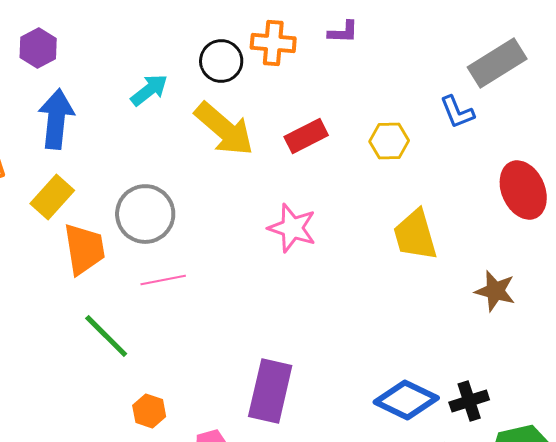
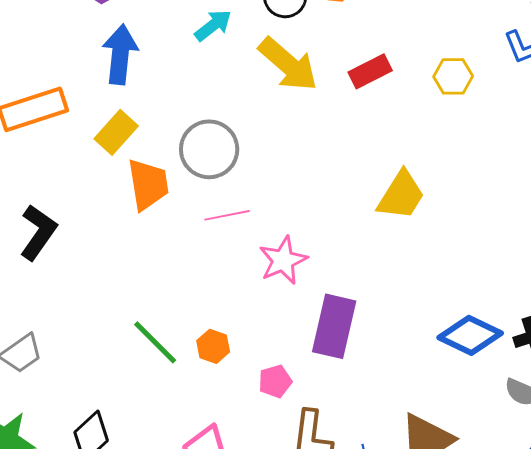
pink star: (292, 228) -> (283, 260), moved, turned 30
yellow trapezoid: (415, 235) -> (401, 195), moved, turned -132
green line: (106, 336) -> (155, 342), moved

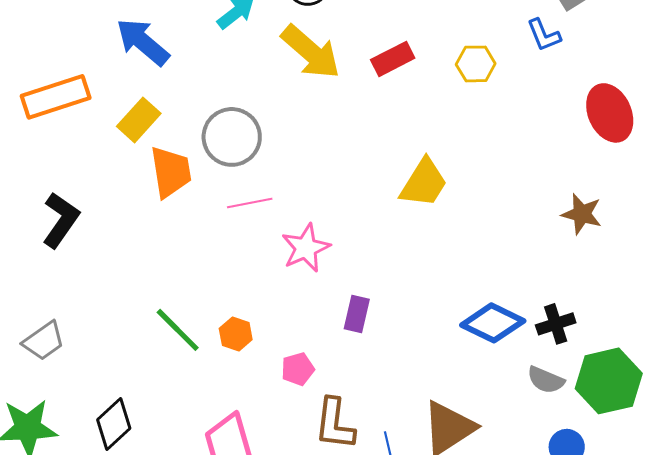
blue arrow: (120, 54) -> (143, 42), turned -56
purple rectangle: (334, 326) -> (357, 314), size x0.6

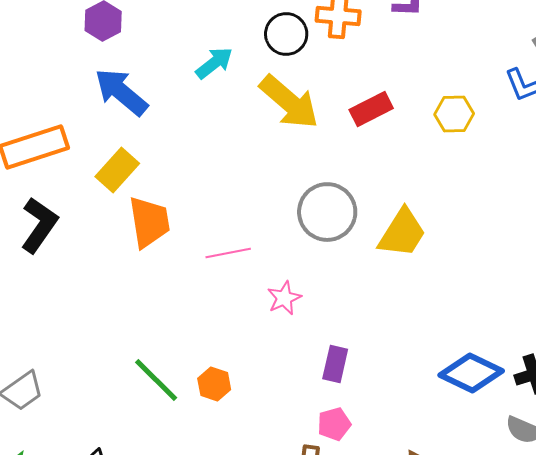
gray circle: (232, 137) -> (327, 212), moved
black L-shape: (61, 220) -> (39, 225), moved
pink star: (306, 248) -> (284, 298), size x0.7
pink pentagon: (298, 369) -> (334, 424), moved

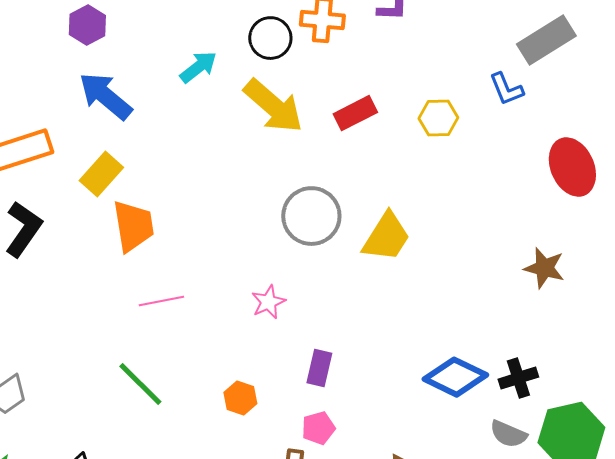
pink line: (228, 253) -> (161, 301), moved
orange hexagon: (214, 384) -> (240, 398), moved

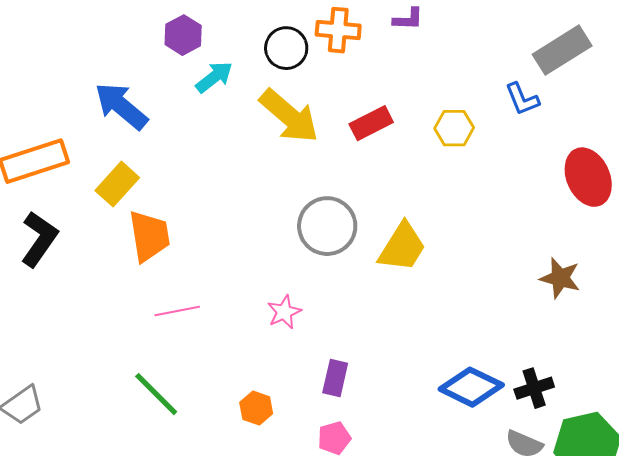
purple hexagon: (87, 25) -> (183, 35), moved

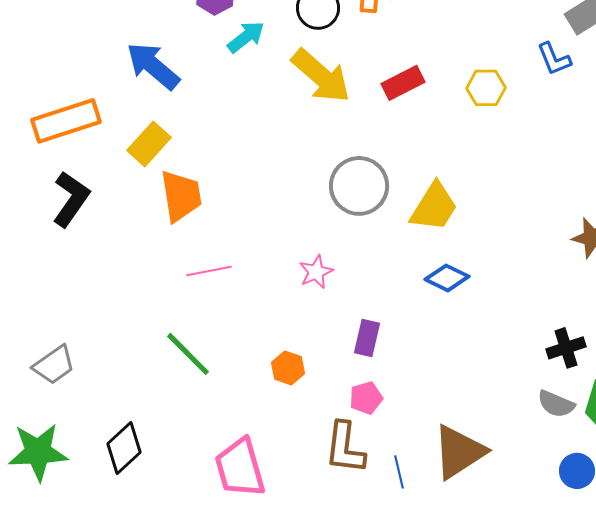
blue diamond: (471, 387) -> (447, 278), moved, size x0.7

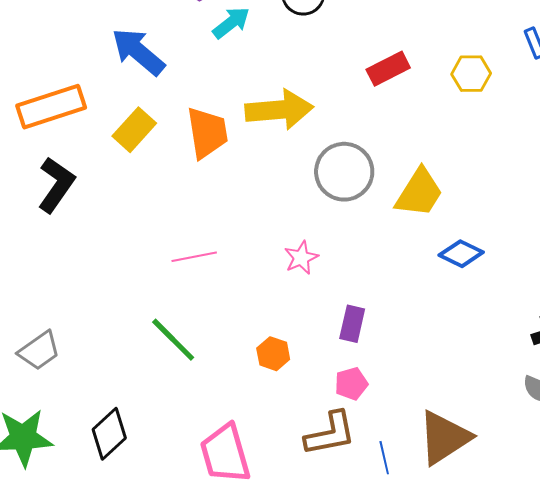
yellow arrow: (321, 76) -> (279, 110), moved, turned -46
orange trapezoid: (181, 196) -> (207, 133), moved
blue diamond: (447, 278) -> (461, 254), moved
brown L-shape: (345, 448) -> (330, 434), turned -108

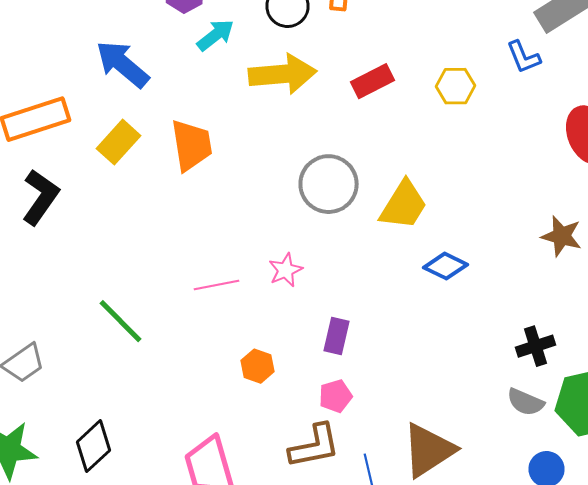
yellow arrow: (279, 110) -> (282, 74), moved
pink line: (194, 257) -> (216, 285), moved
green line: (173, 340) -> (120, 321), moved

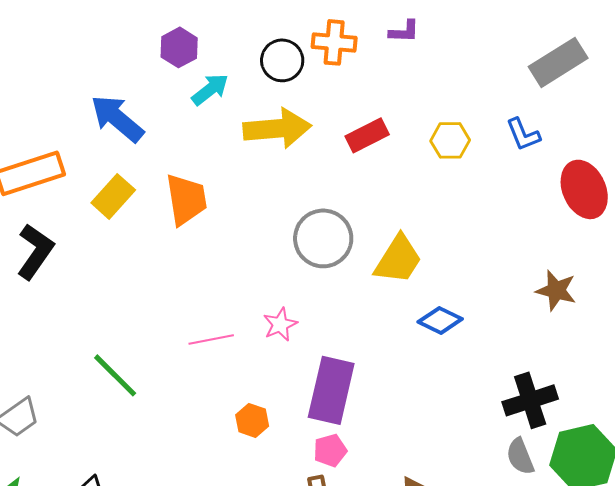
blue L-shape: (524, 57) -> (523, 134), moved
purple rectangle: (336, 336) -> (331, 390), size x1.8
black cross: (536, 346) -> (530, 400), size x1.4
gray semicircle: (526, 402) -> (520, 456), turned 45

